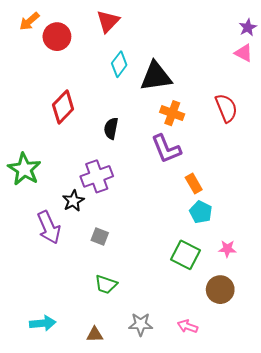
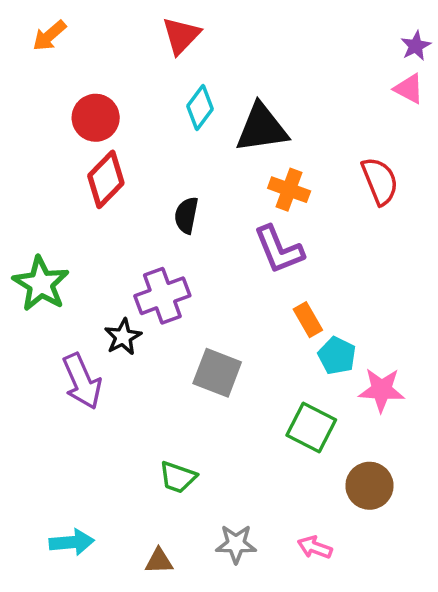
red circle: (57, 37) -> (96, 118), moved
orange rectangle: (194, 183) -> (308, 320), moved
gray square: (100, 237) -> (217, 373), moved, size x1.6
pink star: (227, 249) -> (381, 390), moved, size x1.5

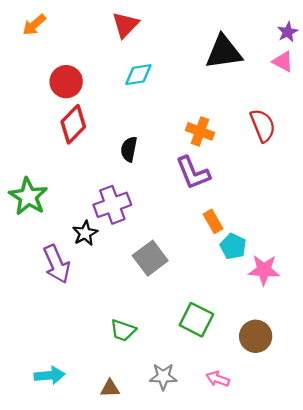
cyan diamond: (200, 107) -> (138, 75), turned 44
black triangle: (262, 128) -> (224, 52), moved
gray square: (217, 373) -> (150, 258), turned 32
green square: (311, 428) -> (196, 320), moved

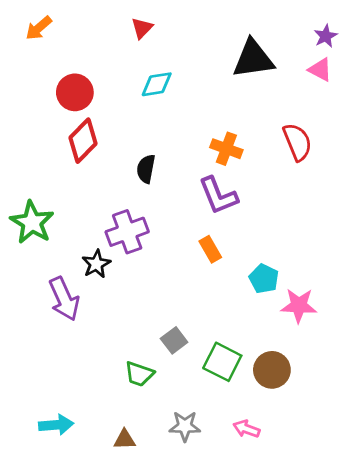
red triangle: (125, 25) -> (142, 28), size x0.7
orange rectangle: (213, 221) -> (210, 249), moved
gray square: (150, 258) -> (174, 340), moved, size x0.7
brown circle: (256, 336) -> (272, 370), moved

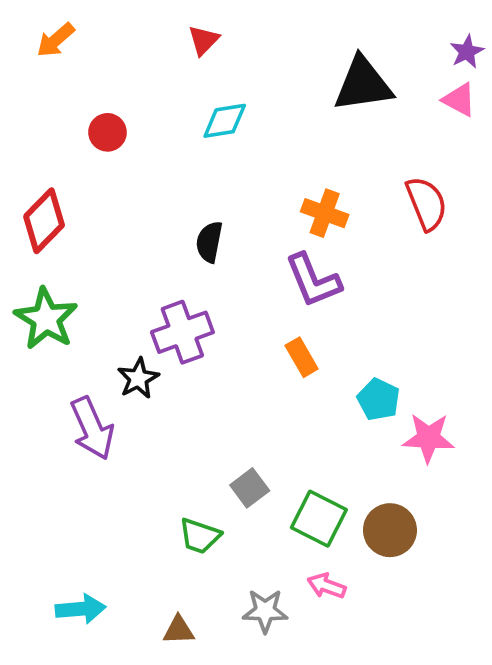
red circle: (75, 92) -> (107, 132), size x0.7
red diamond: (83, 141) -> (44, 221), moved
pink arrow: (246, 429) -> (327, 586), moved

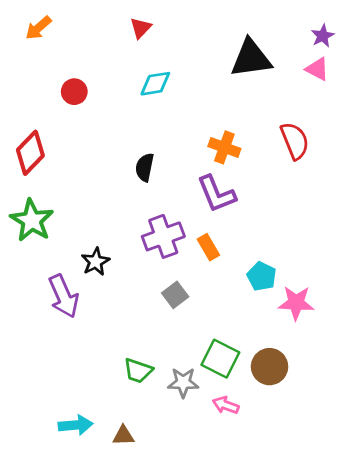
purple cross: (182, 332) -> (163, 236), moved
gray square: (250, 488) -> (175, 295), moved
cyan arrow: (81, 609) -> (76, 425), moved
gray star: (265, 611) -> (183, 383), moved

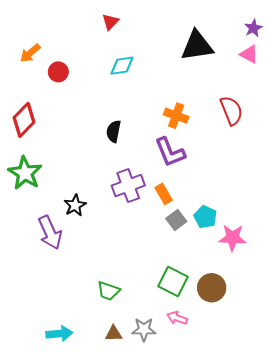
orange arrow: (38, 28) -> (30, 53), moved
gray square: (175, 295) -> (176, 220), moved
gray star: (183, 383) -> (144, 329), moved
brown triangle: (123, 436) -> (114, 334), moved

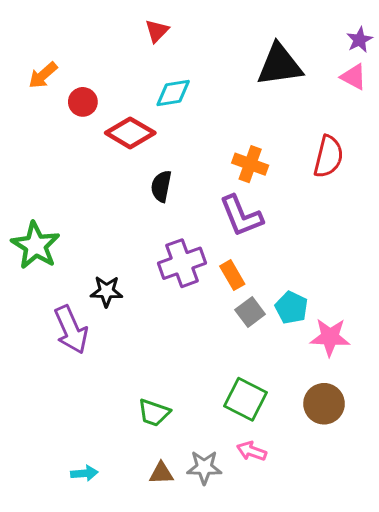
red semicircle: (231, 110) -> (328, 157), turned 36
red diamond: (24, 120) -> (130, 133), moved, turned 76
black star: (75, 205) -> (107, 291), turned 30
brown circle: (212, 288) -> (324, 404), moved
cyan arrow: (59, 334) -> (84, 473), size x0.7

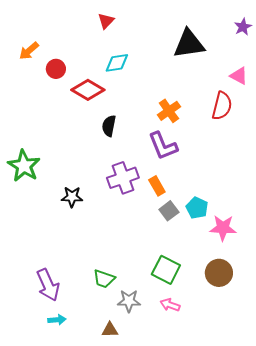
pink triangle: (354, 77) -> (239, 76), moved
orange cross: (250, 164) -> (169, 111), turned 35
purple arrow: (71, 330) -> (48, 285), moved
gray star: (204, 467) -> (129, 301), moved
brown triangle: (161, 473) -> (110, 330), moved

